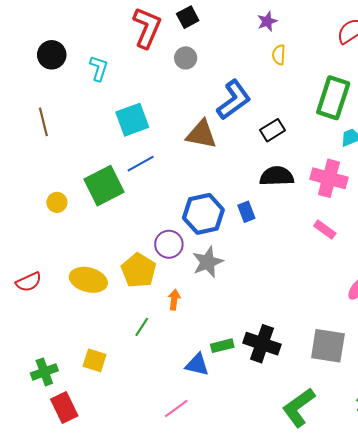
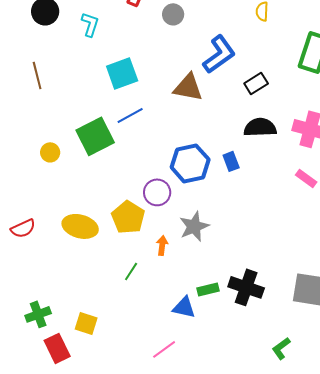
gray star: (208, 262) -> (194, 226), moved
yellow square: (95, 360) -> (86, 323), moved
green L-shape: (299, 407) -> (281, 348), size x0.6

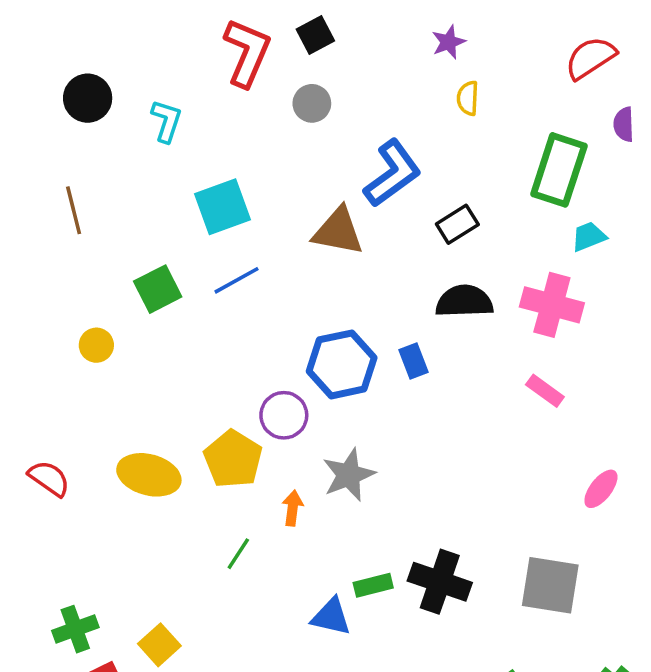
green square: (95, 136) -> (158, 289), moved, size x0.7
red semicircle: (23, 228) -> (49, 478), turned -120
yellow square: (86, 323) -> (159, 645), turned 30

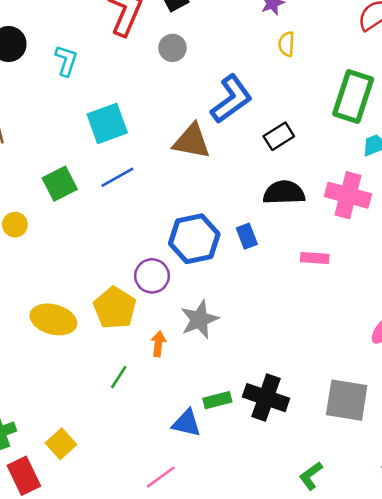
pink rectangle: (545, 391) -> (315, 258), moved, turned -32

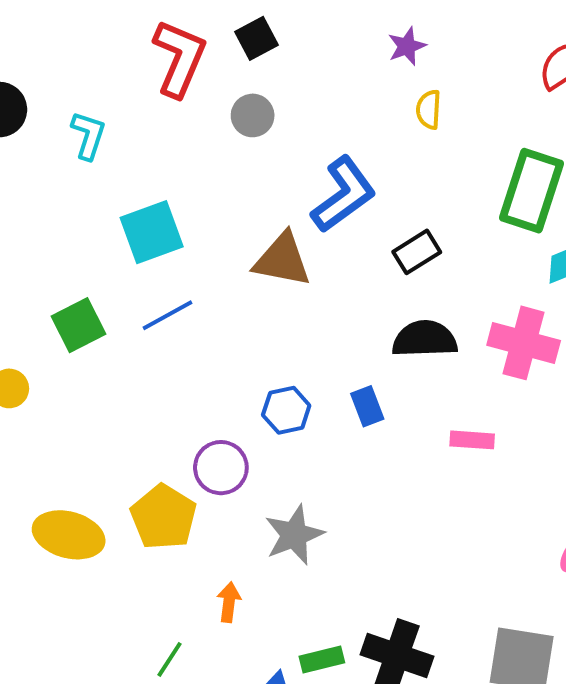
blue hexagon: (194, 239) -> (286, 410), size x0.6
orange arrow: (158, 344) -> (229, 602), moved
green line: (119, 377) -> (169, 659), moved

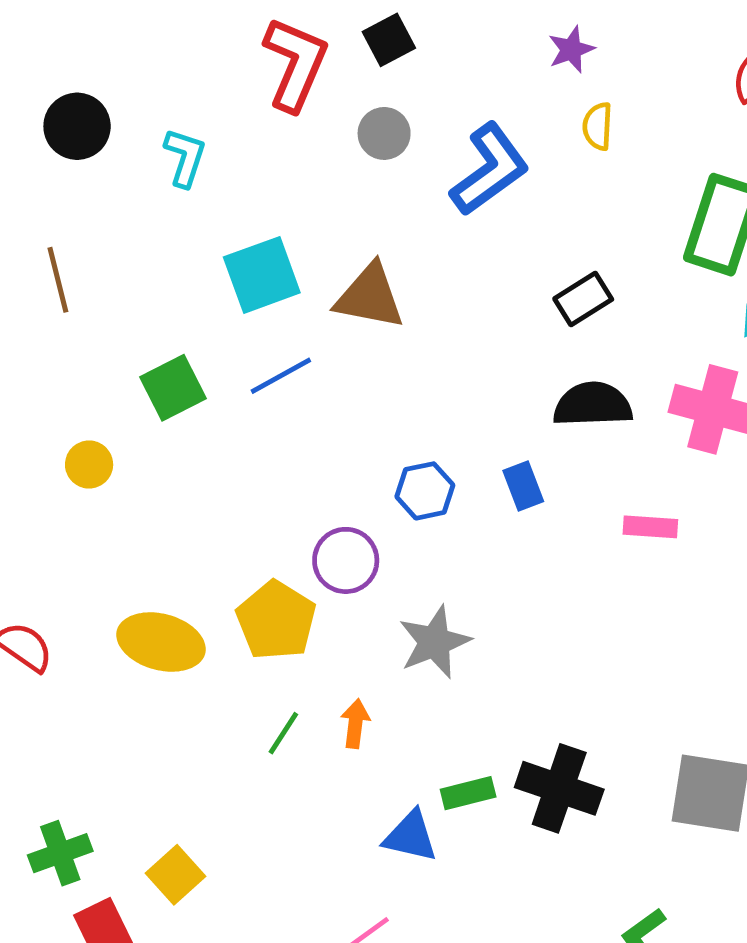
blue L-shape: (344, 195) -> (490, 169), moved
brown triangle: (282, 260) -> (370, 297), moved
green line: (169, 659) -> (283, 733), moved

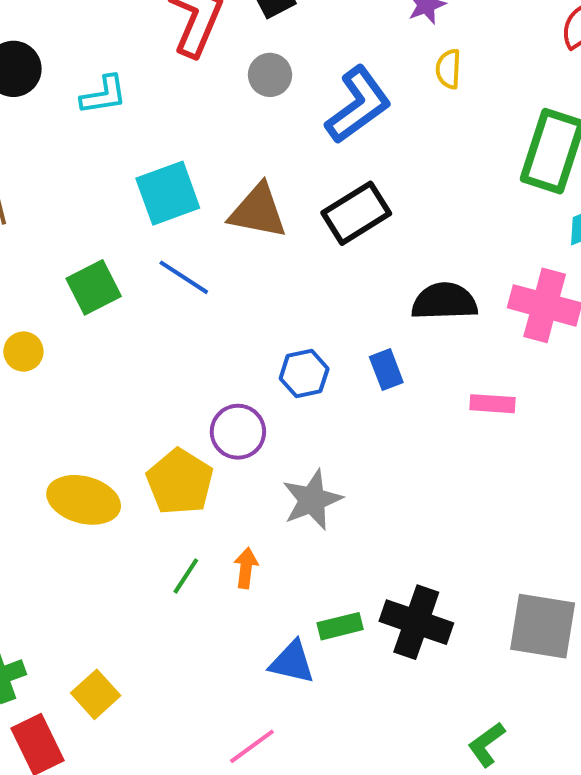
cyan L-shape: (185, 157) -> (104, 95), turned 63
black rectangle: (583, 299) -> (356, 213), moved, size x1.4
blue line: (281, 376) -> (184, 277), turned 62

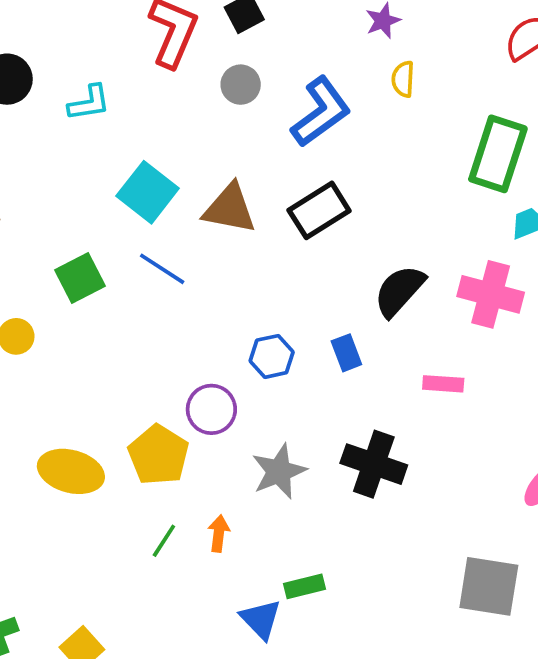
cyan square: (168, 193) -> (148, 192), turned -32
black semicircle: (444, 301) -> (399, 291), turned -46
black cross: (416, 622) -> (374, 464), moved
blue triangle: (292, 662) -> (261, 619), turned 33

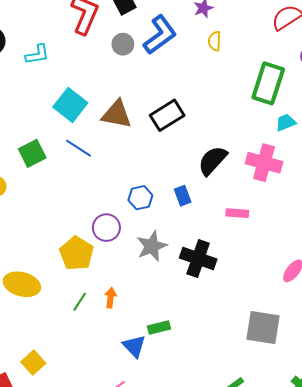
blue L-shape: (321, 112) -> (160, 35), moved
yellow ellipse: (71, 471) -> (22, 284), moved
gray star: (279, 471) -> (152, 246), moved

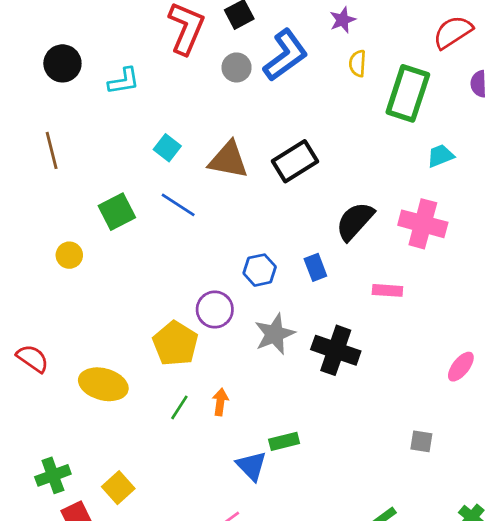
green rectangle: (268, 83) -> (408, 93), moved
cyan square: (70, 105) -> (167, 148), size x0.6
cyan trapezoid: (286, 122) -> (440, 156), moved
gray square: (263, 328) -> (421, 441), size x0.5

